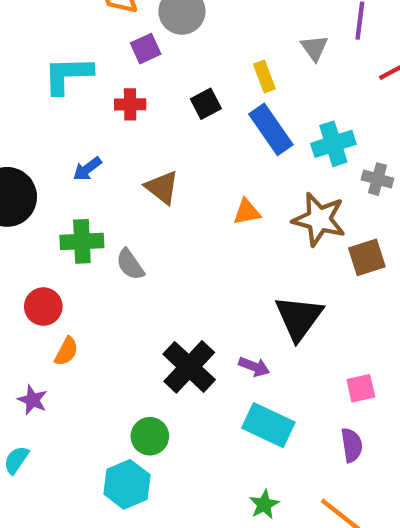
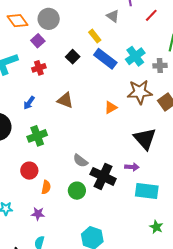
orange triangle: (247, 212) -> (111, 107), moved
gray semicircle: (130, 264) -> (80, 161), moved
green circle: (150, 436) -> (77, 191), moved

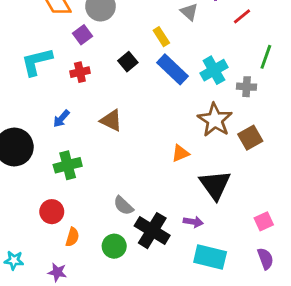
brown star: (140, 92) -> (215, 120), turned 30
orange triangle: (111, 107) -> (180, 153), moved

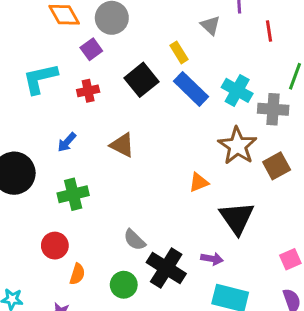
red line: (242, 16) -> (269, 31), turned -60
black square: (128, 62) -> (142, 80), size x1.5
cyan cross: (214, 70) -> (237, 90), turned -32
gray cross: (247, 87) -> (273, 109), size x1.4

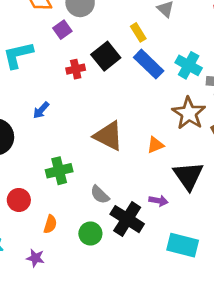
red cross: (88, 91) -> (76, 69), moved
brown triangle: (122, 145) -> (108, 136), moved, size x1.4
green cross: (73, 194) -> (59, 171), moved
red circle: (55, 246) -> (19, 200), moved
purple arrow: (212, 259) -> (158, 201), moved

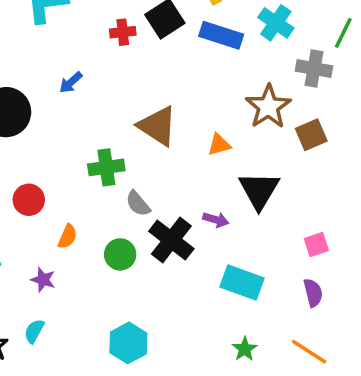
blue rectangle: (149, 64) -> (221, 35), turned -32
cyan cross: (189, 65) -> (276, 23), moved
green cross: (59, 171) -> (106, 167), moved

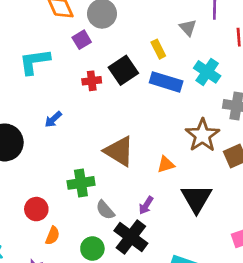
red circle: (29, 200) -> (36, 209), moved
purple arrow: (216, 220) -> (146, 205), moved, turned 108

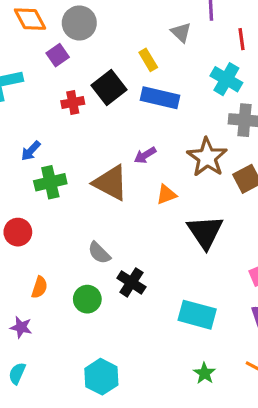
cyan cross: (207, 72) -> (226, 79), moved
green cross: (81, 183) -> (50, 182), moved
purple arrow: (146, 205) -> (145, 155), moved, turned 30
red circle: (36, 209) -> (18, 232), moved
black cross: (131, 237) -> (131, 282), size x0.7

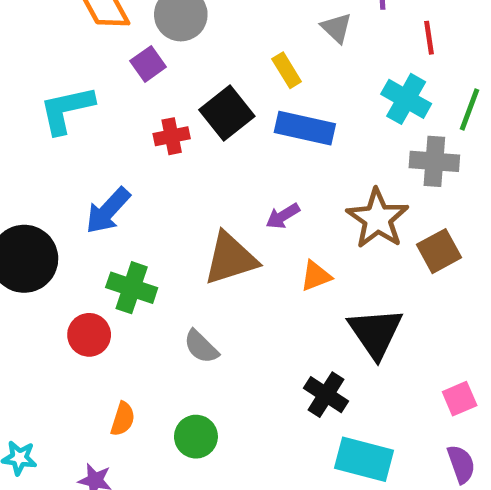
blue arrow: (31, 151) -> (108, 211), size x1.5
green cross: (50, 182) -> (132, 288), moved, turned 32
brown triangle: (111, 183) -> (230, 259), turned -45
gray semicircle: (99, 253) -> (201, 347), moved
black cross: (131, 282) -> (326, 395), moved

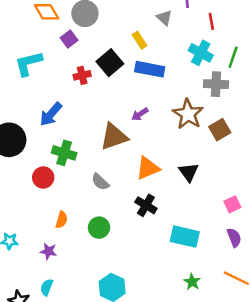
orange triangle: (316, 276) -> (148, 168), moved, size x1.5
black triangle: (375, 333) -> (189, 172), size x0.7
black cross: (326, 395) -> (146, 205), moved

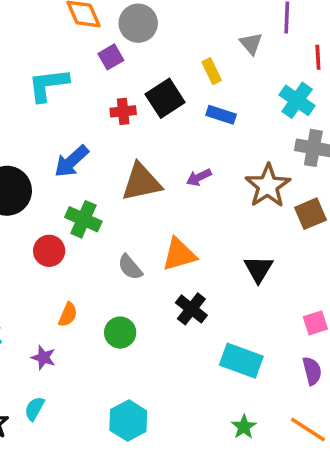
blue rectangle: (150, 69) -> (221, 115), size x0.7
brown triangle: (114, 137) -> (141, 182), moved
orange triangle: (148, 168) -> (179, 255), moved

